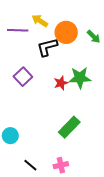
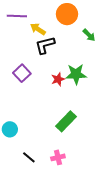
yellow arrow: (40, 21) -> (38, 29), moved
purple line: (18, 30) -> (17, 16), moved
orange circle: (66, 32) -> (67, 14), moved

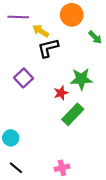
red star: (58, 79) -> (61, 93), moved
green rectangle: (66, 121) -> (73, 114), moved
black line: (29, 157) -> (16, 168), moved

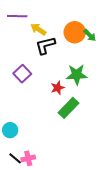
orange circle: (72, 15) -> (75, 32), moved
pink cross: (62, 168) -> (28, 158), moved

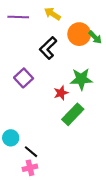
yellow arrow: (38, 29) -> (52, 14), moved
black L-shape: (45, 45) -> (48, 48), turned -30
black line: (15, 158) -> (31, 152), moved

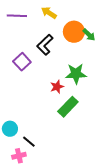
purple square: (24, 78) -> (22, 62), moved
pink cross: (30, 168) -> (19, 156), moved

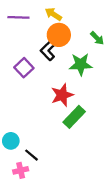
orange circle: (74, 32) -> (59, 35), moved
green star: (76, 74) -> (81, 64), moved
red star: (57, 87) -> (62, 95), size x1.5

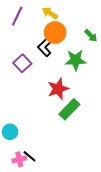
purple line: (18, 17) -> (17, 16), turned -66
black line: (32, 155) -> (29, 156), moved

